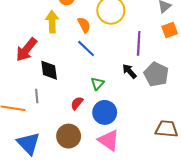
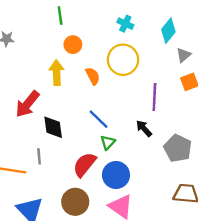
blue line: (86, 49) -> (99, 119), moved
gray pentagon: (156, 74) -> (178, 148), moved
red semicircle: (77, 103) -> (85, 165), size x1.6

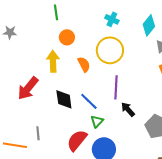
purple line: (154, 97) -> (116, 87), moved
black diamond: (53, 127) -> (64, 99), moved

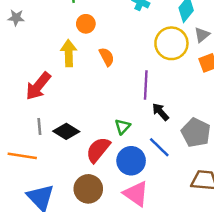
yellow circle: (110, 50) -> (171, 43), moved
black diamond: (64, 99) -> (66, 131), moved, turned -50
blue line: (89, 101) -> (159, 147), moved
gray line: (38, 133) -> (39, 127), moved

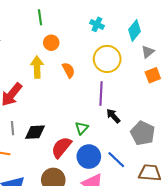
yellow circle: (171, 43) -> (107, 59), moved
black diamond: (66, 131) -> (35, 132), turned -35
blue line: (159, 147) -> (116, 160), moved

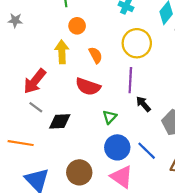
gray line: (13, 128) -> (36, 107), moved, turned -48
red semicircle: (61, 147) -> (88, 87), moved, turned -110

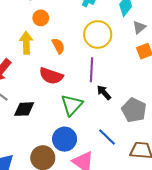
green triangle: (110, 117) -> (72, 105), size x1.6
blue circle: (117, 147) -> (65, 139), moved

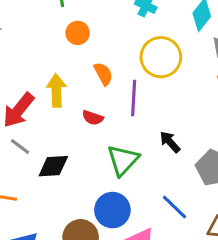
yellow arrow: (26, 43) -> (56, 90), moved
purple line: (91, 70) -> (134, 98), moved
red semicircle: (51, 76) -> (93, 118), size x0.6

